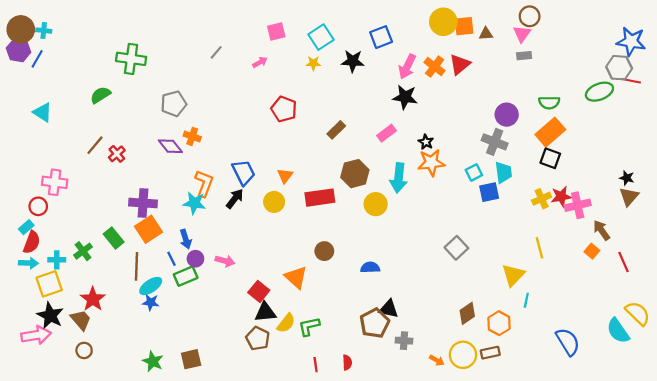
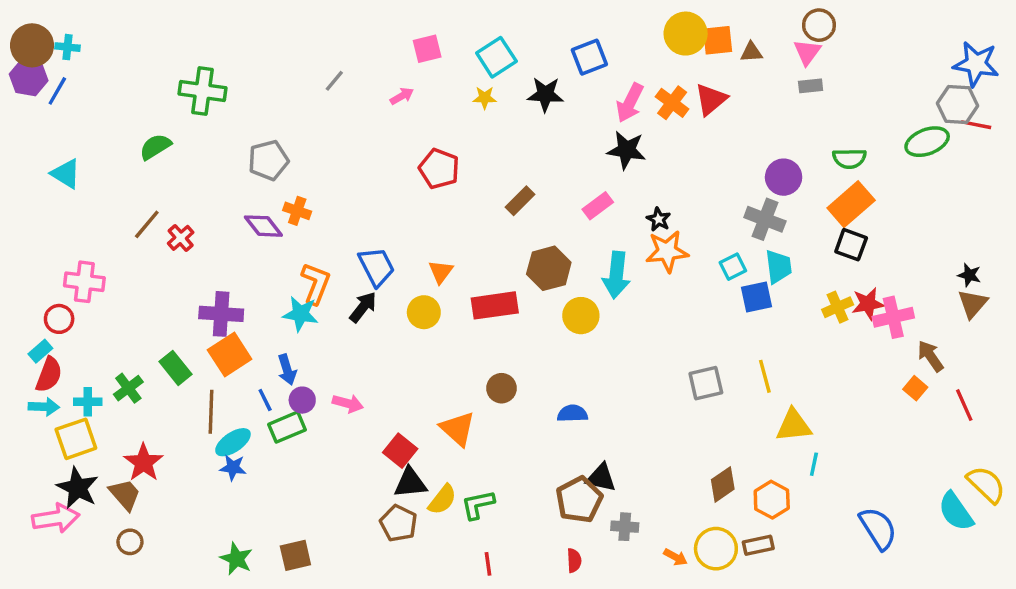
gray square: (456, 248) -> (706, 383), turned 30
yellow line: (539, 248) -> (765, 376), moved
yellow triangle: (513, 275) -> (794, 425), turned 40
red semicircle: (347, 362) -> (574, 560), moved

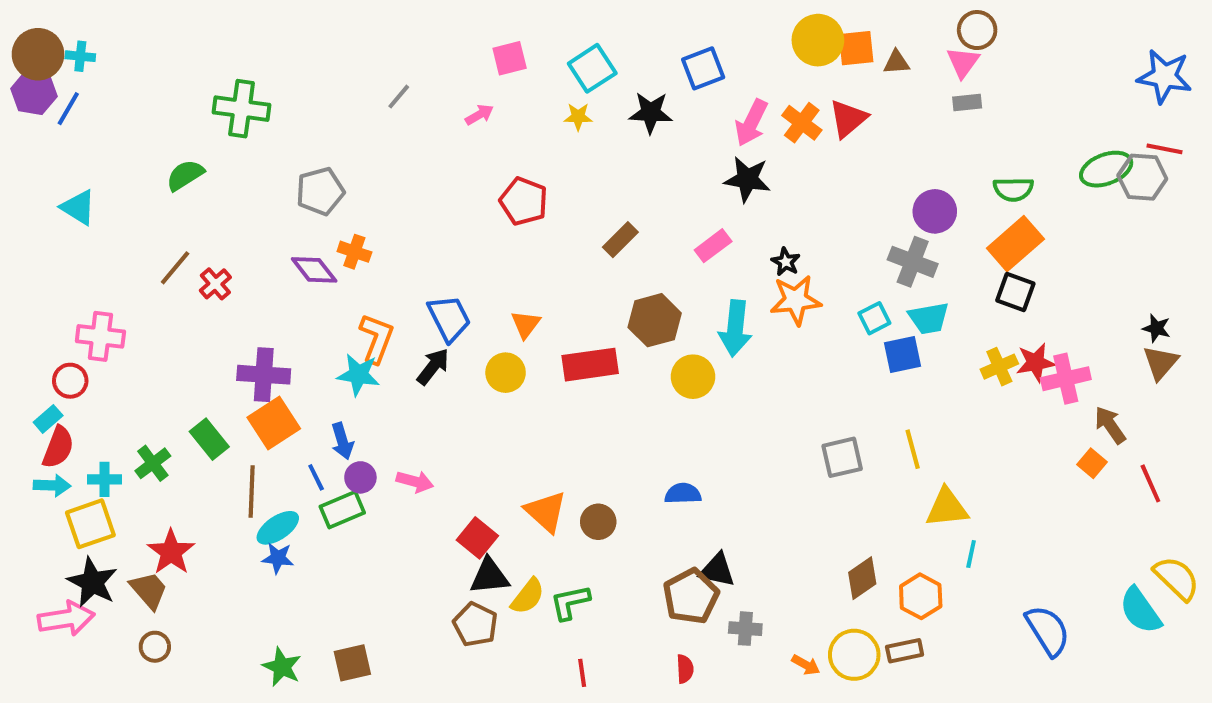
gray hexagon: (957, 104) -> (1142, 177), moved
cyan trapezoid: (778, 267) -> (929, 318), turned 87
brown circle: (501, 388) -> (598, 522), moved

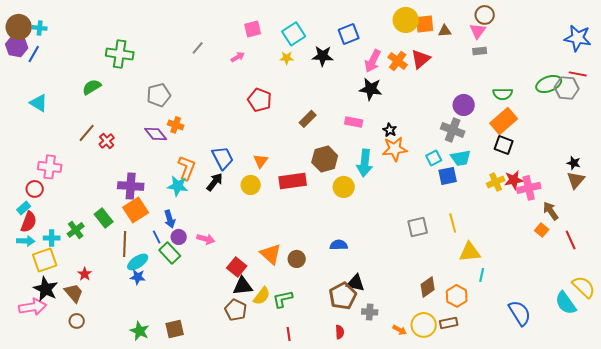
pink rectangle: (713, 246) -> (354, 122), turned 48
green rectangle: (342, 510) -> (170, 253), turned 70
red star: (171, 552) -> (85, 274), size x0.6

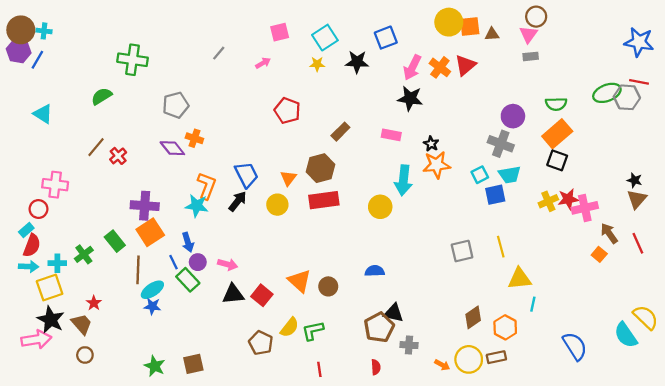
brown hexagon: (325, 159) -> (321, 168), moved
red line: (571, 240) -> (638, 243), moved
black triangle: (243, 286) -> (233, 294), moved

